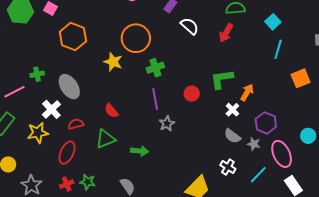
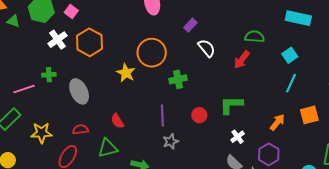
green cross: (155, 68) -> (178, 79), moved
orange arrow: (247, 92) -> (277, 122), moved
white cross: (51, 109) -> (58, 40), moved

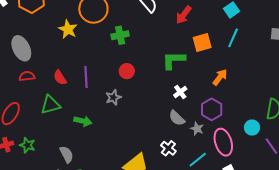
red circle: (199, 115) -> (127, 71), moved
orange square: (309, 115) -> (202, 43), moved
purple line: (162, 116) -> (86, 77), moved
red semicircle: (80, 129) -> (27, 76), moved

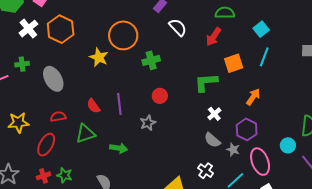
red semicircle: (27, 76) -> (58, 117), moved

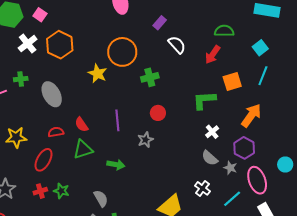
orange arrow: (253, 97) -> (251, 115), size x1.4
red semicircle: (93, 106) -> (81, 125), moved

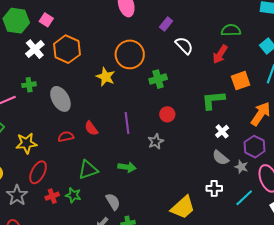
green triangle: (83, 149) -> (88, 170), moved
red ellipse: (44, 160) -> (38, 172), moved
white cross: (202, 188) -> (214, 188), turned -35

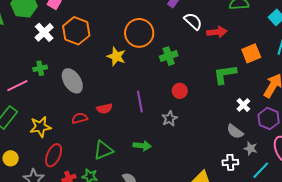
red arrow: (220, 54) -> (217, 32), moved, turned -126
red semicircle: (91, 128) -> (104, 109), turned -63
white cross: (222, 131) -> (243, 105), moved
gray star: (241, 167) -> (251, 148), moved

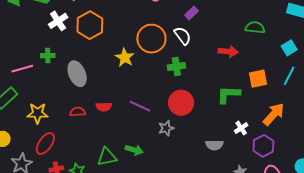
white semicircle: (193, 21) -> (183, 36), moved
red circle: (180, 91) -> (181, 103), size x1.6
purple line: (140, 102) -> (140, 106), turned -65
gray semicircle: (235, 131) -> (214, 145), moved, turned -48
green triangle: (103, 150) -> (107, 157), moved

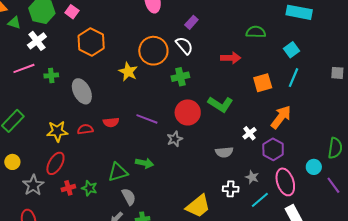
white cross: (58, 21) -> (37, 41), moved
pink line: (22, 69) -> (24, 68), moved
green L-shape: (228, 95) -> (220, 104), moved, turned -145
yellow star: (38, 113) -> (57, 131), moved

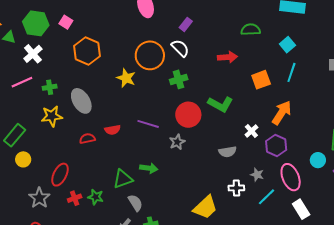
yellow star: (57, 131) -> (52, 116), moved
yellow circle: (12, 162) -> (23, 159), moved

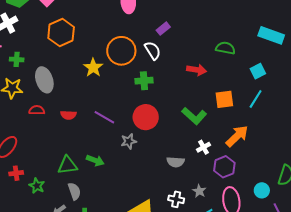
green L-shape: (220, 104) -> (194, 116), moved
red semicircle: (87, 139) -> (37, 110), moved
green star: (96, 197) -> (37, 186), moved

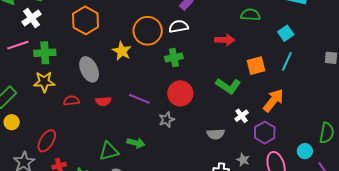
white semicircle: (153, 50) -> (179, 26), turned -60
green cross: (17, 59) -> (45, 53), size x1.5
gray ellipse: (44, 80) -> (89, 69), moved

